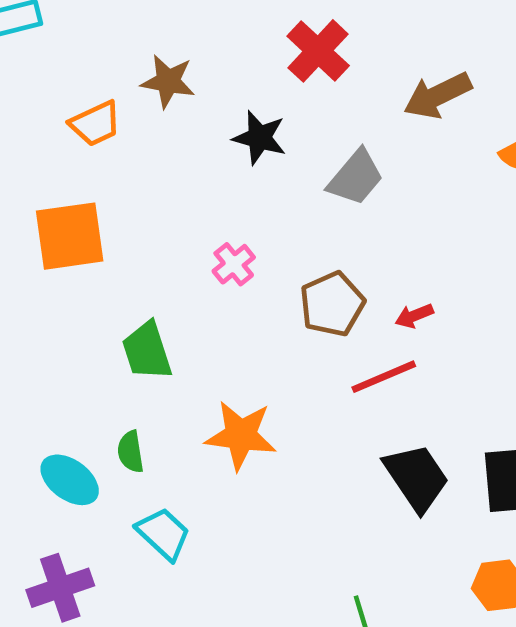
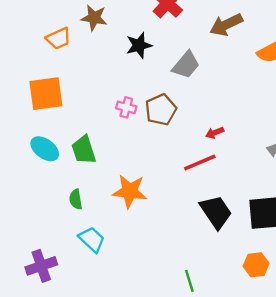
black star: (259, 138) -> (139, 45), turned -30
pink cross: (234, 264) -> (126, 107), turned -36
brown pentagon: (332, 304) -> (161, 110), moved
cyan ellipse: (70, 480) -> (45, 149), moved

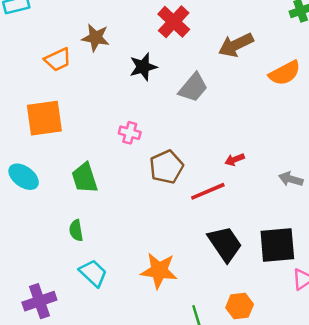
brown pentagon: (161, 110) -> (166, 167), moved
red arrow: (215, 133) -> (235, 160), moved
cyan ellipse: (45, 149) -> (24, 177), moved
orange star: (130, 191) -> (159, 271), moved
orange hexagon: (256, 265) -> (240, 306), moved

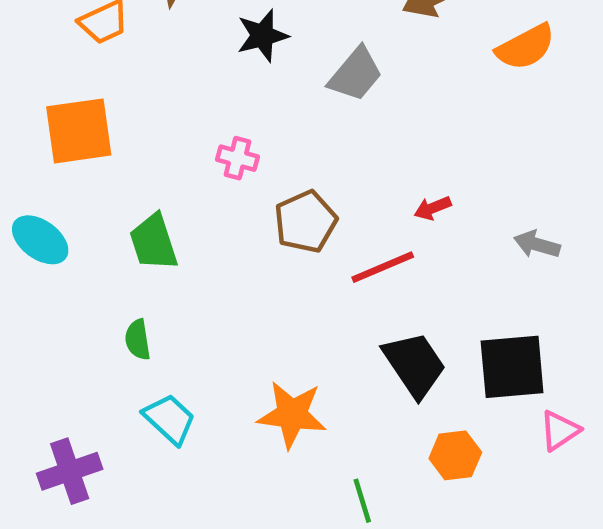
orange hexagon: (240, 306) -> (455, 455), moved

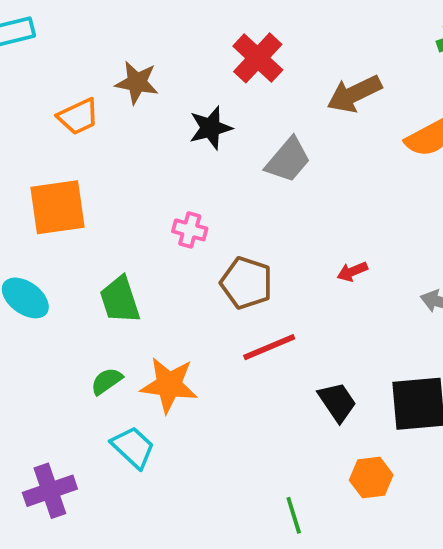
brown pentagon: (306, 222) -> (246, 283), turned -30
red line: (383, 267) -> (269, 347), moved
green semicircle: (138, 340) -> (107, 381), turned 64
black trapezoid: (414, 365) -> (337, 402), size x0.7
orange star: (292, 414) -> (169, 385), moved

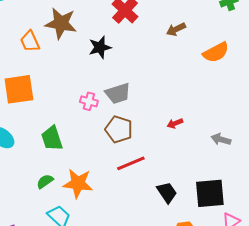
brown star: (137, 83) -> (61, 23), size x1.4
brown arrow: (354, 94) -> (176, 29), size x0.7
orange trapezoid: (78, 117) -> (30, 41), turned 90
gray trapezoid: (288, 160) -> (118, 93), moved, turned 32

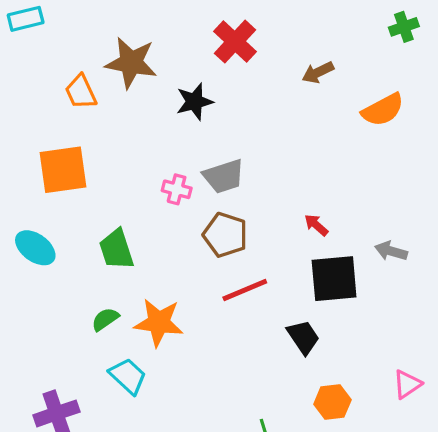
red arrow: (175, 123) -> (316, 225), turned 63
black square: (210, 193) -> (334, 279), moved

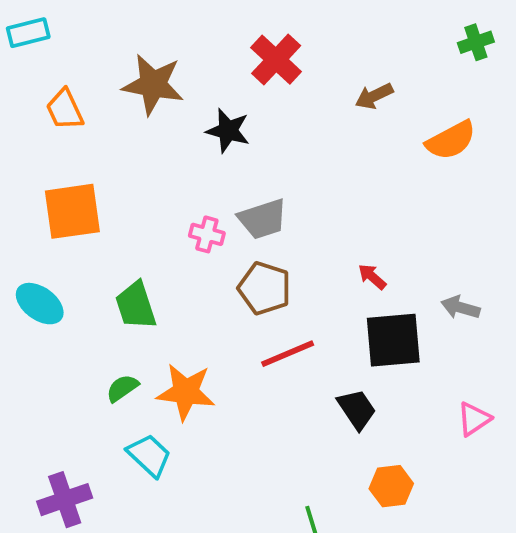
orange trapezoid: (81, 92) -> (65, 110), moved
black star: (194, 102) -> (228, 131), turned 30
pink triangle: (407, 384) -> (474, 419), moved

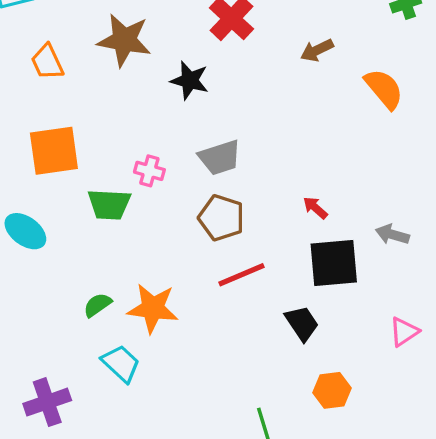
orange semicircle: (451, 140) -> (384, 89), turned -102
pink cross: (207, 234) -> (149, 171), moved
green trapezoid: (136, 306) -> (109, 204), moved, turned -69

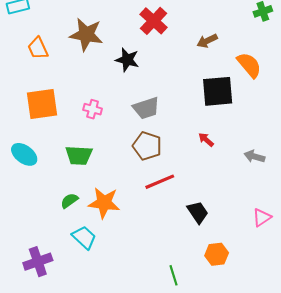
pink cross: (149, 171) -> (93, 109), moved
green trapezoid: (109, 204) -> (79, 155), moved
black square: (334, 263) -> (218, 91), moved

